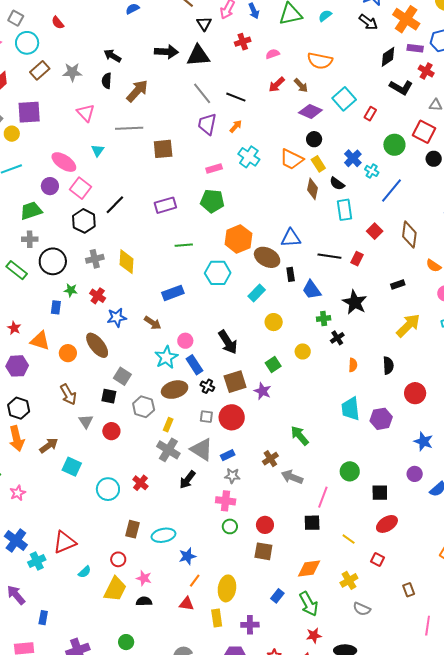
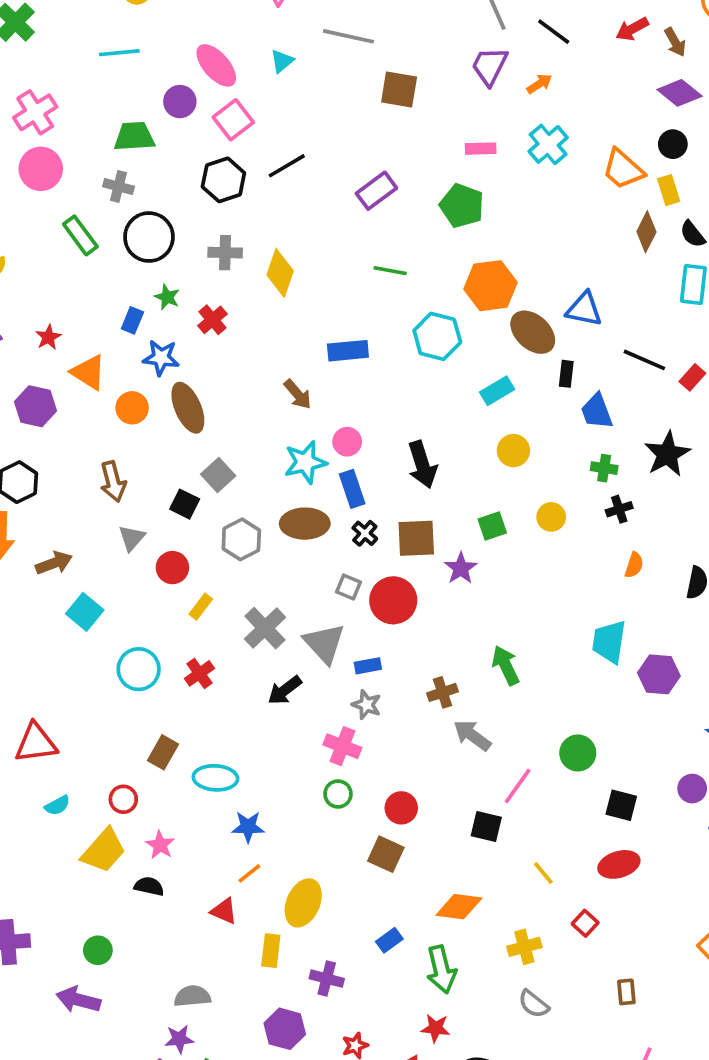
purple rectangle: (165, 205) -> (376, 191), turned -35
blue star: (117, 317) -> (161, 358), moved
yellow rectangle: (168, 425) -> (201, 607), moved

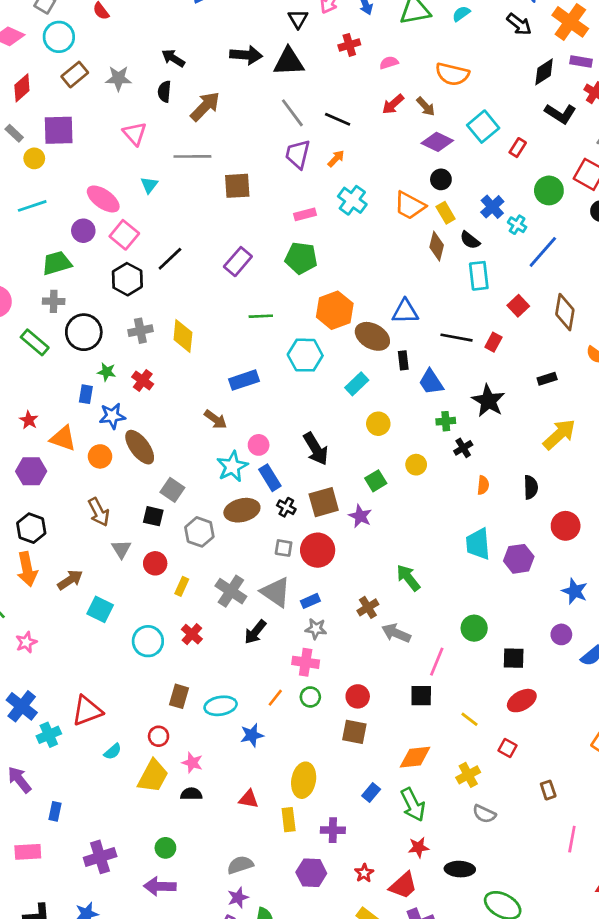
orange line: (249, 873) -> (275, 698), moved

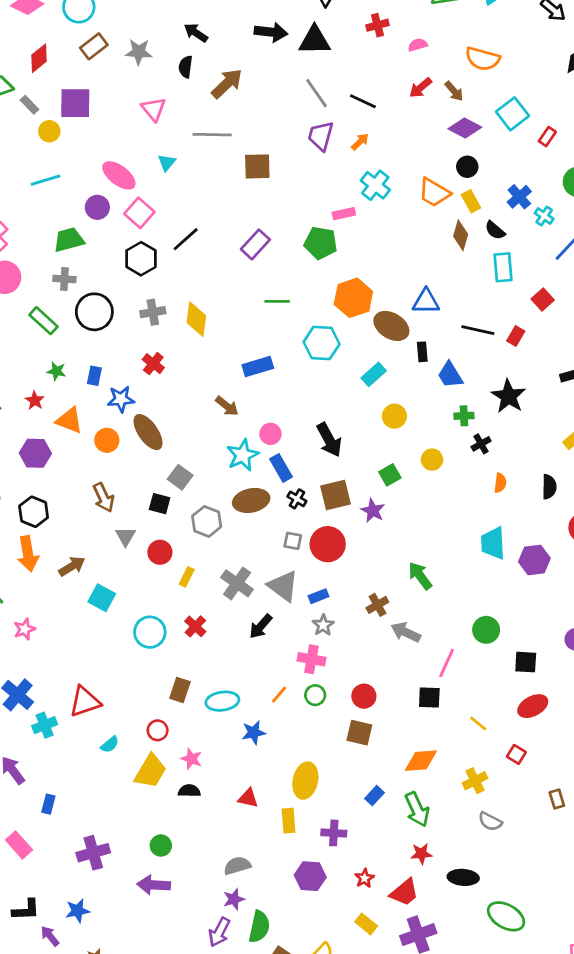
pink rectangle: (305, 214) -> (344, 214), moved
green star: (107, 372) -> (56, 371), moved
gray star: (316, 629) -> (323, 625), turned 30
pink rectangle: (28, 852) -> (19, 845), turned 50

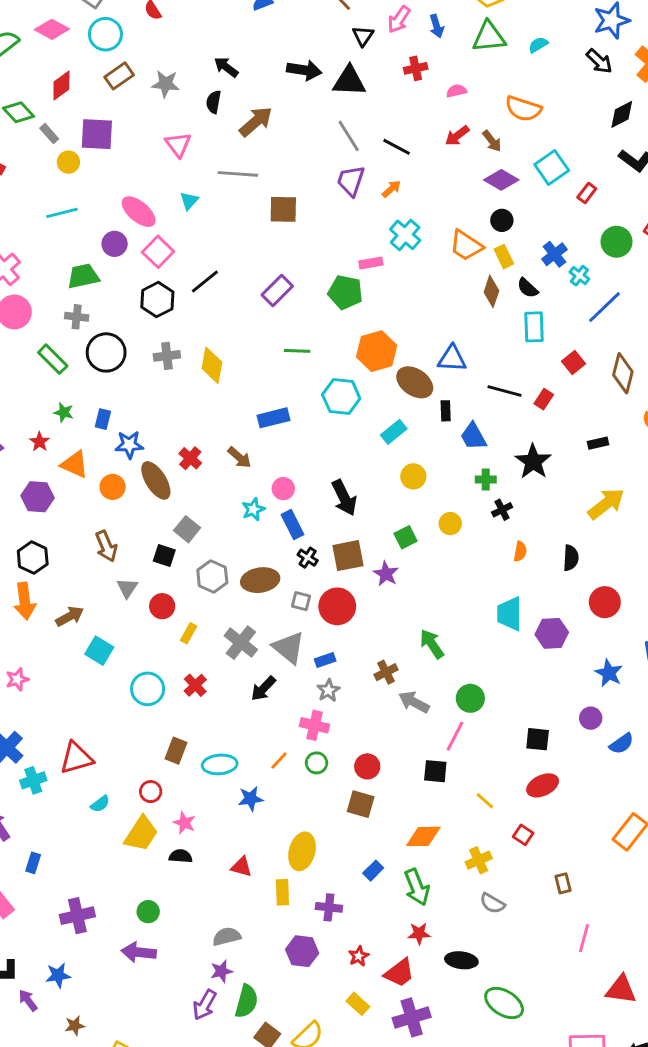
red cross: (153, 364) -> (190, 458), moved
cyan star: (243, 455) -> (253, 509), size x0.7
brown ellipse: (251, 500) -> (260, 580), moved
green circle: (486, 630) -> (470, 698), moved

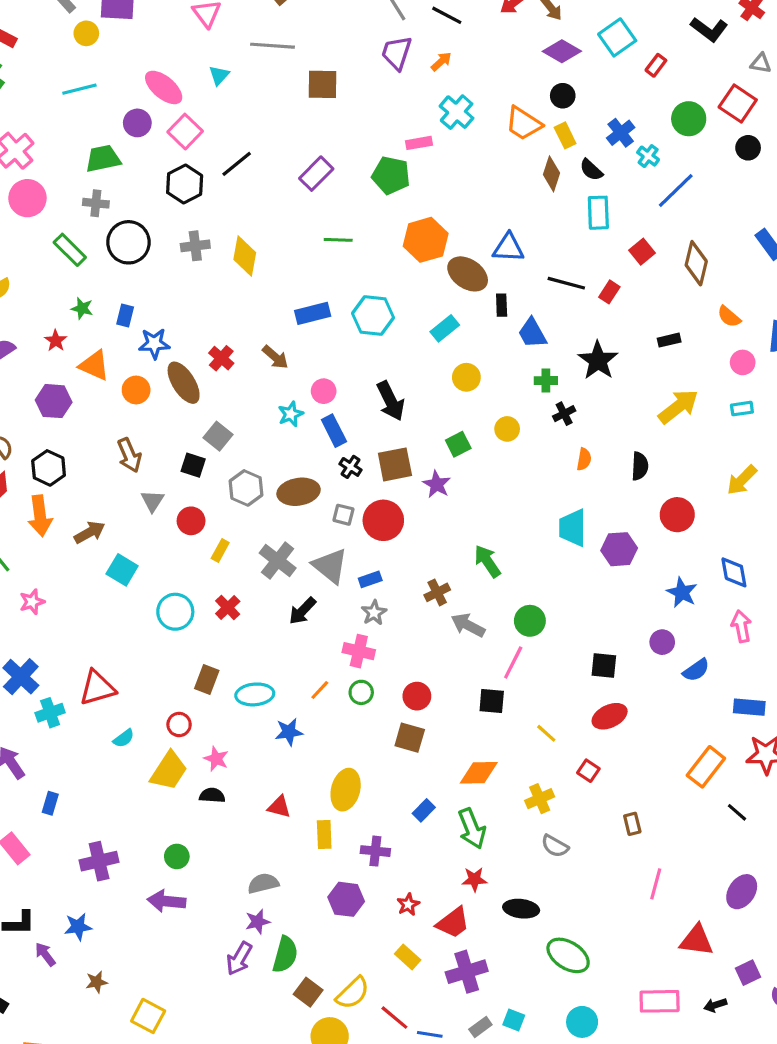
cyan hexagon: (341, 397) -> (373, 315), moved

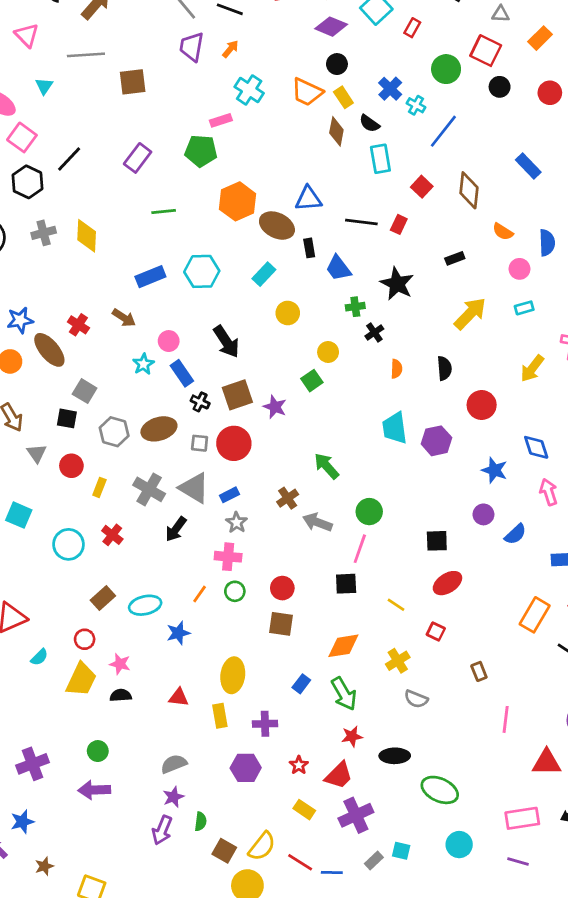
green square: (458, 444) -> (312, 381), moved
brown rectangle: (207, 679) -> (103, 598), turned 35
green semicircle: (285, 954) -> (201, 822), size x0.6

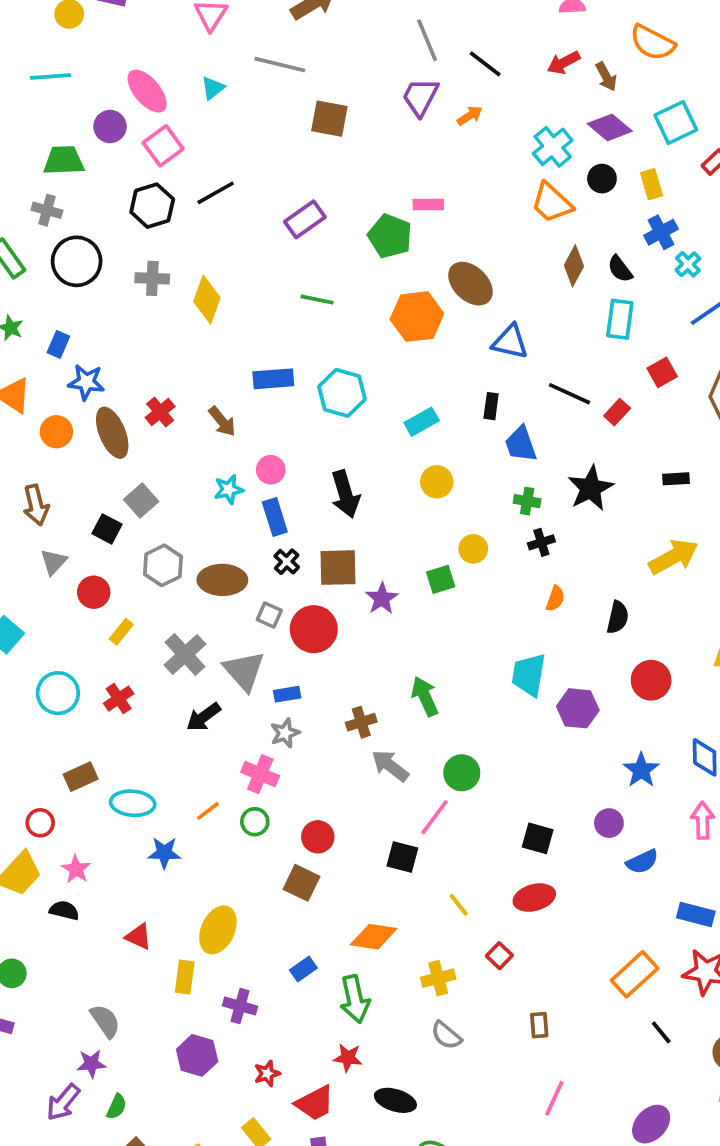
cyan cross: (249, 90) -> (553, 147), moved
yellow rectangle: (343, 97) -> (651, 184), moved
brown ellipse: (277, 226) -> (470, 284), moved
gray semicircle: (174, 764) -> (105, 1021), turned 60

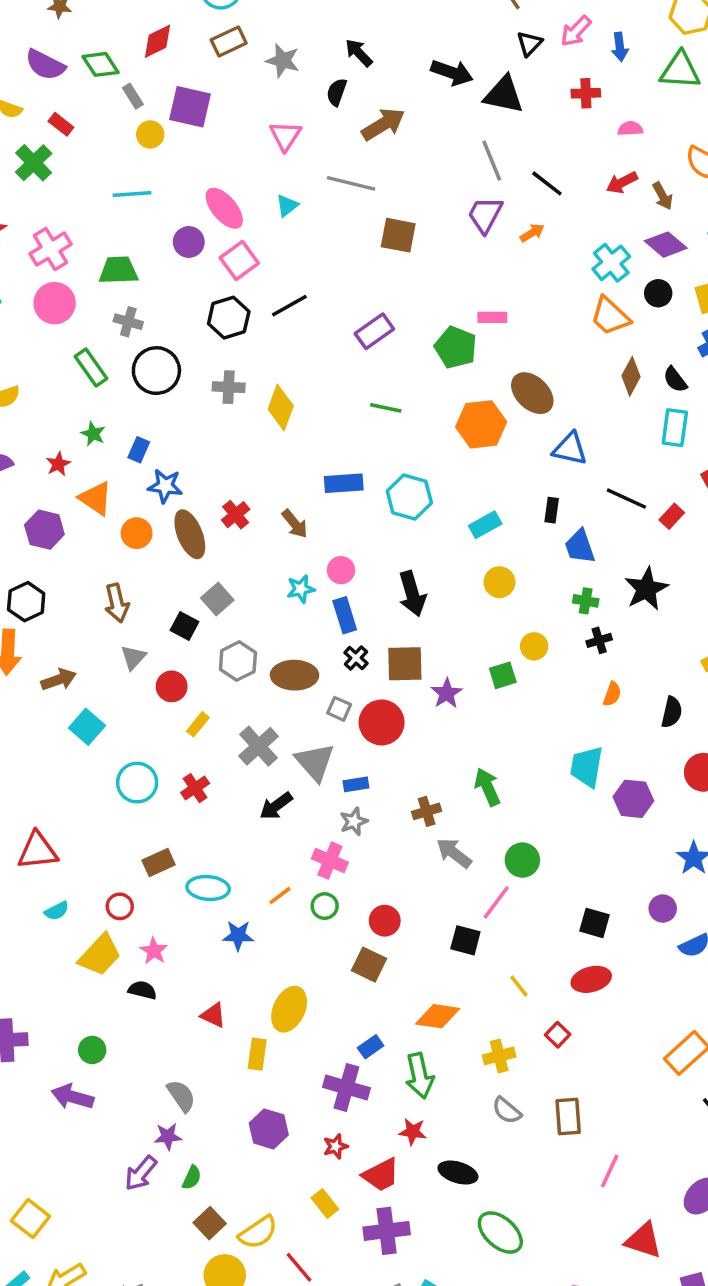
green trapezoid: (64, 161) -> (118, 270), moved
purple cross: (240, 1006) -> (346, 1088), moved, size x1.4
brown rectangle: (539, 1025) -> (568, 1117), moved, size x1.5

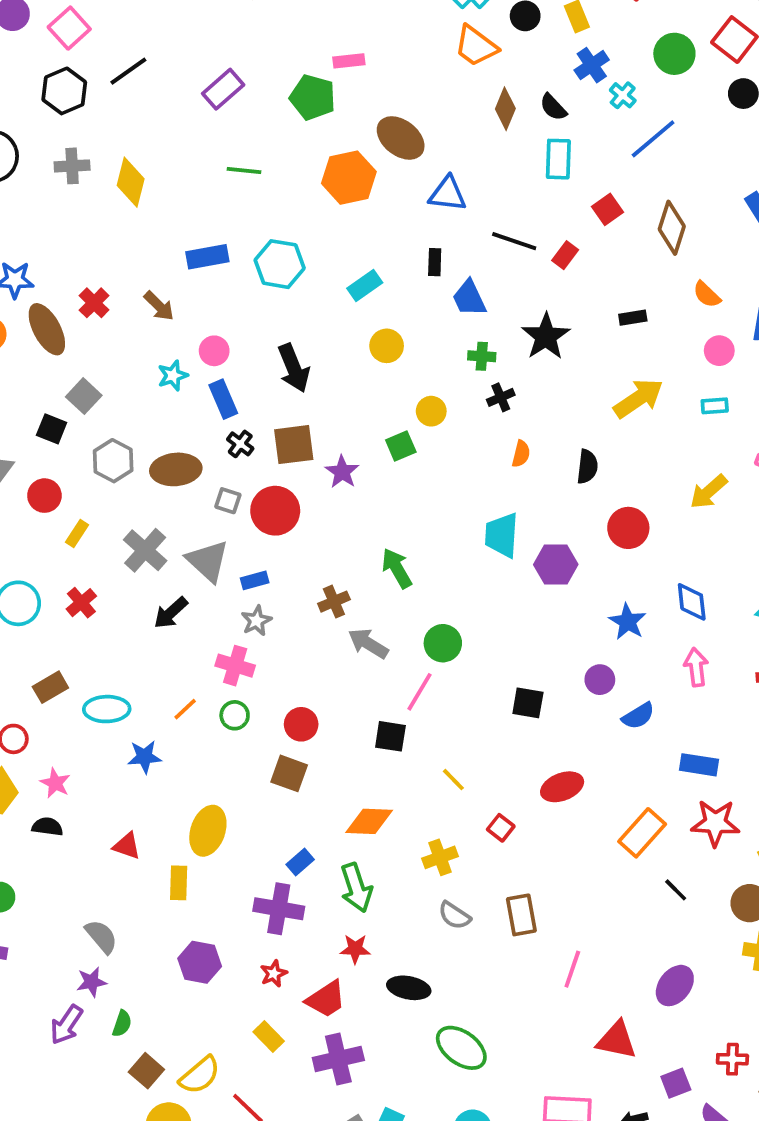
red ellipse: (591, 979) -> (562, 787), moved

